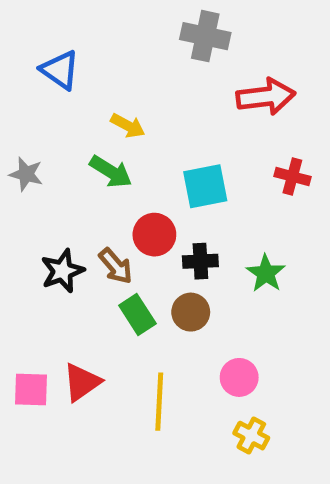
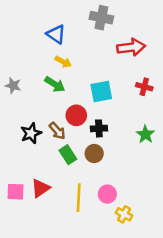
blue triangle: (60, 70) -> (56, 34), moved
green star: (266, 273) -> (145, 134), moved
pink circle: (239, 377) -> (107, 194), moved

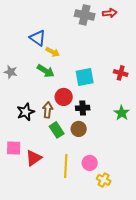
blue triangle: (56, 34) -> (38, 38), moved
red arrow: (131, 47) -> (110, 13), moved, size x0.6
brown arrow: (57, 131) -> (48, 110), turned -133
pink square: (15, 192) -> (14, 148), moved

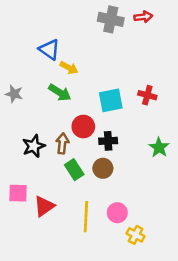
red cross: (121, 73) -> (147, 95), moved

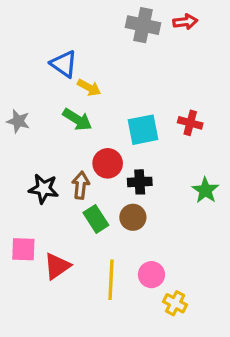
black star: (34, 146) -> (44, 189), turned 30

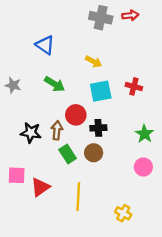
yellow arrow: (89, 87) -> (94, 62), moved
pink circle: (151, 275) -> (143, 167), moved

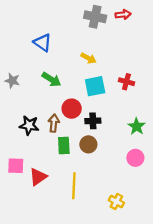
green rectangle: (68, 154) -> (64, 146), turned 30

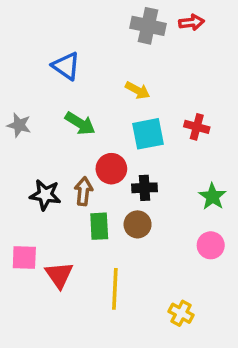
red triangle: (38, 177) -> (59, 275), turned -30

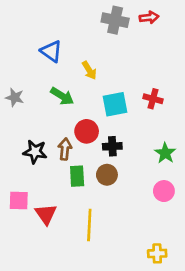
yellow arrow: (138, 90) -> (89, 70), moved, turned 30
yellow cross: (181, 313) -> (157, 253), moved, turned -30

